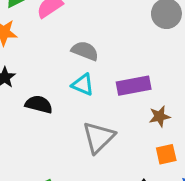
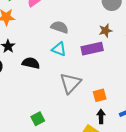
brown star: (160, 116) -> (105, 31), moved
orange square: (166, 154) -> (100, 95), moved

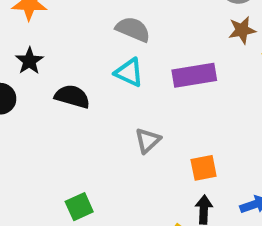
brown star: (105, 31) -> (242, 30), moved
gray triangle: (70, 83) -> (148, 140), size x0.6

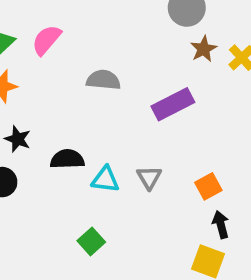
cyan triangle: (129, 72) -> (105, 179), moved
green square: (79, 207) -> (91, 241), moved

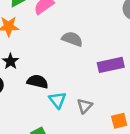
cyan triangle: (105, 179) -> (57, 100), turned 30

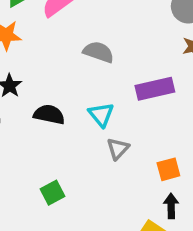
cyan triangle: (57, 100) -> (101, 115), moved

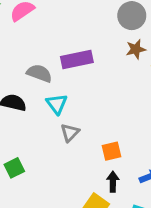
gray semicircle: (98, 52) -> (39, 73), moved
purple rectangle: (155, 89) -> (77, 60), moved

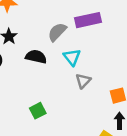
gray semicircle: (39, 73) -> (57, 32), turned -66

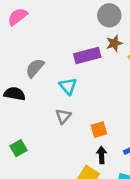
purple rectangle: (88, 20) -> (87, 56), moved
cyan triangle: (72, 57) -> (68, 86), moved

